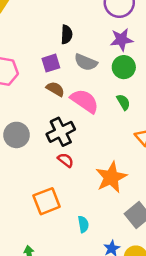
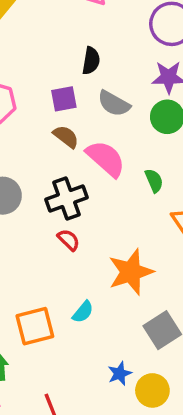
green semicircle: (123, 102) -> (154, 181), moved
orange square: (47, 201) -> (35, 326), moved
cyan semicircle: (83, 224) -> (83, 312), moved, turned 42

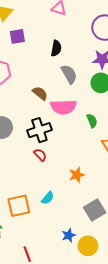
purple square: (64, 99) -> (17, 36), moved
gray semicircle: (114, 104) -> (69, 74), turned -150
pink semicircle: (106, 159) -> (63, 107), turned 135
orange star: (131, 272) -> (77, 175), size x0.6

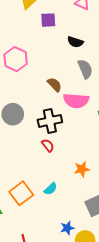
purple square: (17, 36) -> (48, 20), moved
black semicircle: (56, 48) -> (75, 42), turned 91
orange square: (19, 206) -> (21, 193), turned -30

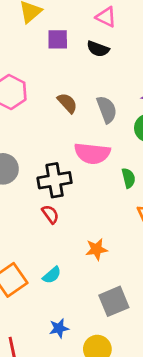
black semicircle: (75, 42) -> (98, 49), moved
brown semicircle: (54, 85) -> (67, 103), moved
blue star: (67, 228) -> (59, 328), moved

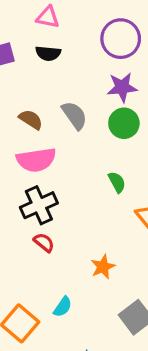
pink semicircle: (92, 153) -> (36, 160), moved

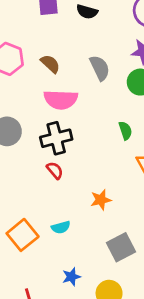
brown semicircle: (31, 119) -> (50, 64), moved
cyan semicircle: (63, 307) -> (61, 227), turned 30

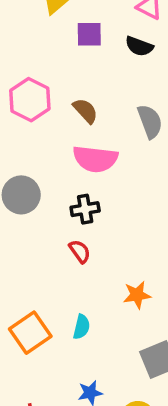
black cross: (56, 138) -> (85, 209), size x0.7
cyan semicircle: (61, 227) -> (81, 327), turned -66

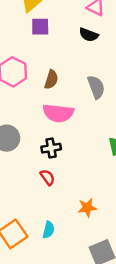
purple square: (89, 34) -> (40, 27), moved
brown semicircle: (85, 111) -> (51, 80), turned 60

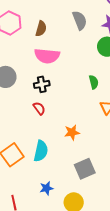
gray semicircle: (96, 87) -> (80, 20), moved
cyan semicircle: (49, 230) -> (41, 151), size x1.5

